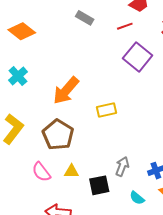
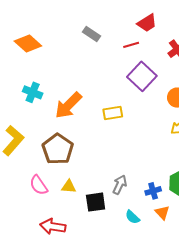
cyan cross: (18, 76) -> (33, 92), moved, turned -30
yellow rectangle: (107, 110) -> (113, 113), moved

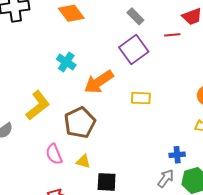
purple square: (142, 76) -> (134, 50), moved
gray arrow: (120, 185) -> (166, 178), moved
blue cross: (153, 191) -> (177, 155), moved

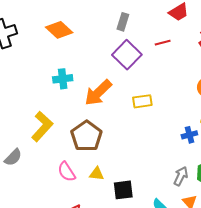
gray rectangle: (135, 16) -> (123, 22), turned 72
red line: (172, 35) -> (163, 43), moved
cyan cross: (66, 62) -> (63, 79), turned -30
blue cross: (177, 155) -> (189, 135), moved

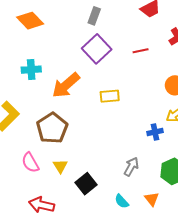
red line: (163, 43) -> (141, 51), moved
yellow triangle: (97, 174) -> (60, 166), turned 49
gray arrow: (181, 176) -> (131, 167), moved
black square: (123, 190) -> (86, 184), turned -35

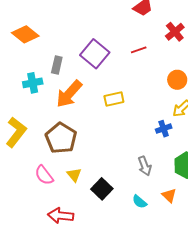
gray rectangle: (94, 16) -> (57, 65), moved
gray arrow: (131, 167) -> (145, 166), turned 138

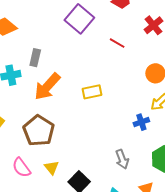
red line: (139, 50) -> (117, 43), turned 49
purple square: (95, 54) -> (79, 19), moved

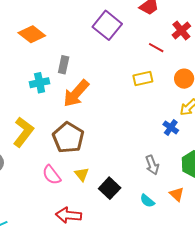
red line: (117, 43) -> (156, 48), moved
yellow rectangle: (92, 92) -> (143, 78), moved
blue cross: (141, 122) -> (171, 127), turned -35

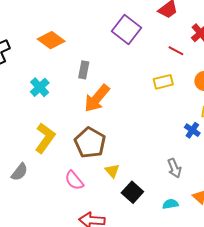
cyan cross: (40, 83) -> (40, 87), moved, turned -30
yellow triangle: (82, 174) -> (112, 171), moved
cyan semicircle: (147, 201) -> (170, 204), turned 133

